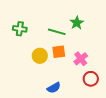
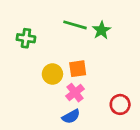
green line: (57, 32) -> (75, 25), moved
pink cross: (81, 59) -> (75, 93), moved

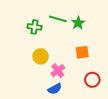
green cross: (26, 38) -> (34, 27), moved
orange square: (78, 69) -> (82, 52), moved

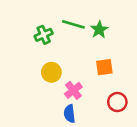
green cross: (34, 27) -> (44, 35), turned -32
blue semicircle: (55, 89) -> (69, 114), turned 112

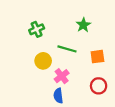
green line: (73, 24) -> (67, 49), moved
orange square: (104, 67) -> (97, 57), moved

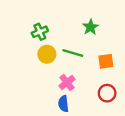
yellow circle: (43, 61) -> (47, 54), moved

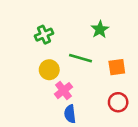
yellow circle: (47, 54) -> (49, 70), moved
pink cross: (67, 83) -> (64, 91), moved

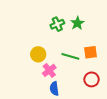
green cross: (44, 35) -> (57, 24), moved
green line: (80, 58) -> (70, 56), moved

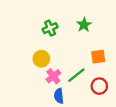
green cross: (57, 24) -> (50, 28), moved
green line: (70, 56) -> (76, 75), moved, turned -54

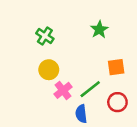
green cross: (50, 28) -> (45, 36), moved, turned -32
blue semicircle: (59, 96) -> (81, 114), moved

